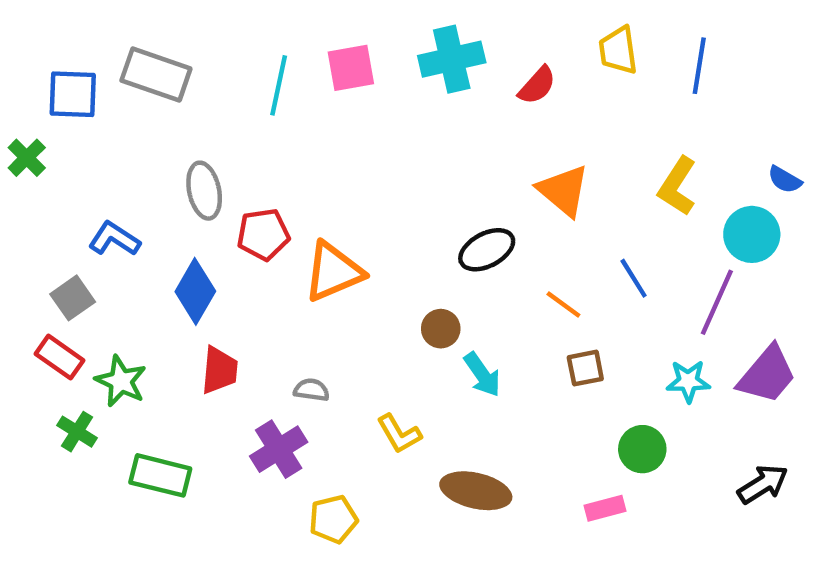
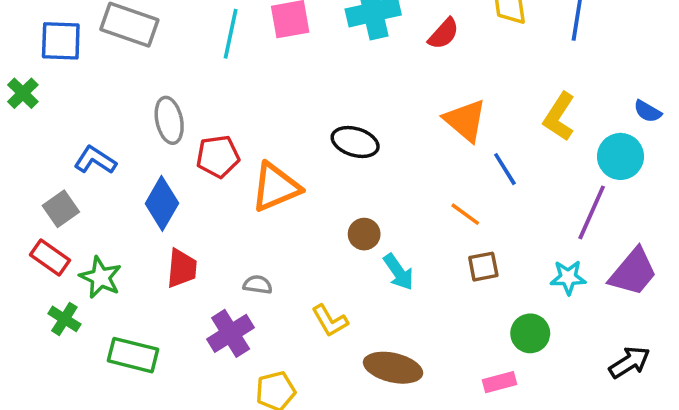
black ellipse: (487, 250) -> (355, 142), moved, turned 45
blue line: (634, 278) -> (505, 169), moved

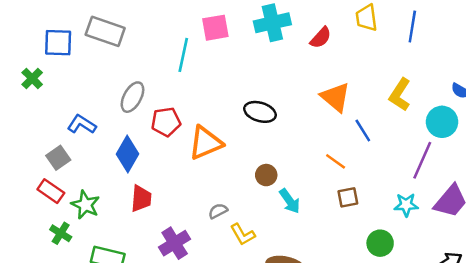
cyan line: (231, 34) -> (183, 55), moved
gray ellipse: (169, 120) -> (132, 97), turned 40
gray semicircle: (258, 285) -> (218, 211), moved, turned -36

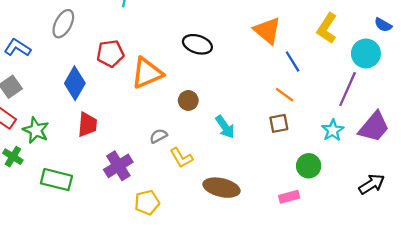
gray ellipse: (132, 97) -> (63, 24), moved
blue L-shape: (82, 124) -> (17, 48), moved
orange line: (336, 161) -> (285, 95), moved
brown circle: (266, 175) -> (188, 100), moved
cyan star: (406, 205) -> (333, 130), turned -30

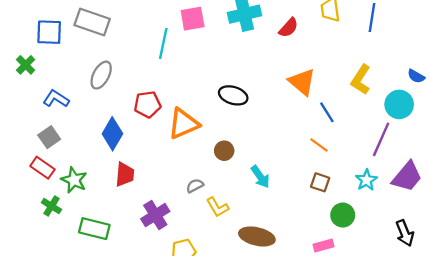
brown square: (279, 123) -> (320, 182), moved, turned 30
black arrow: (372, 184) -> (405, 233), turned 100

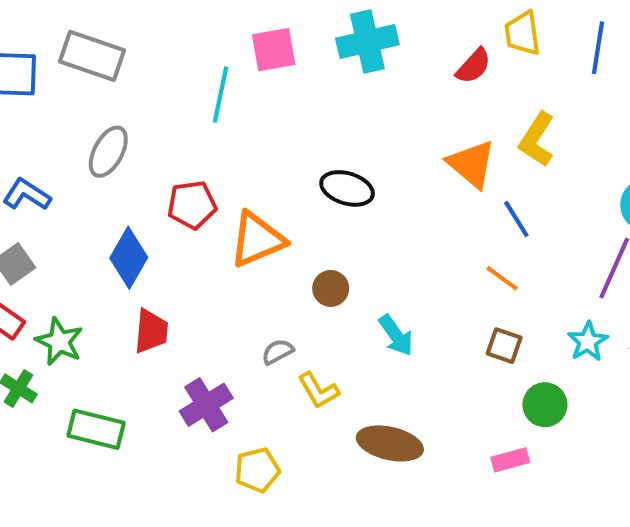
red semicircle: (289, 28) -> (474, 66), moved
yellow L-shape: (361, 80) -> (537, 139), moved

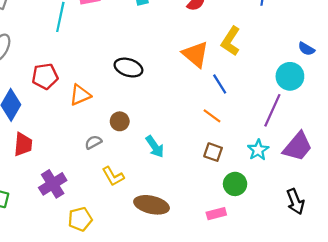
orange triangle: (257, 239) -> (80, 95), size x0.7
gray semicircle: (278, 352) -> (93, 142), moved

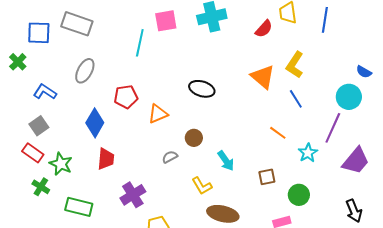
blue line: (220, 84) -> (296, 99), moved
cyan star: (258, 150) -> (308, 153), moved
brown square: (213, 152) -> (267, 177), moved, turned -30
yellow L-shape: (113, 176) -> (202, 186), moved

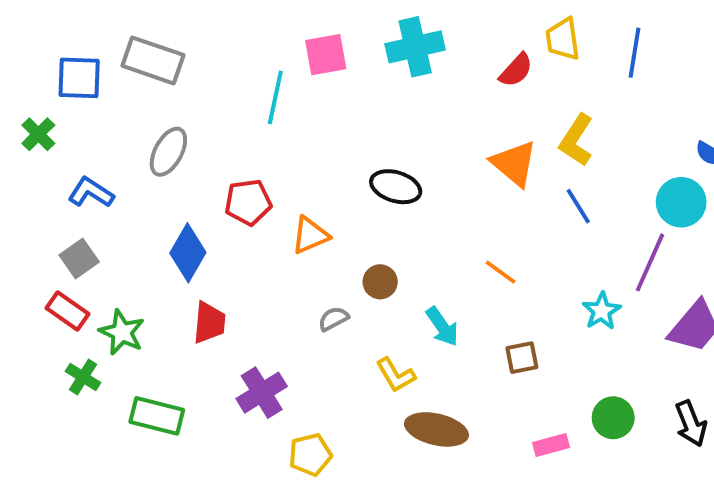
orange line: (278, 133) -> (501, 272), moved
green circle: (299, 195) -> (613, 418), moved

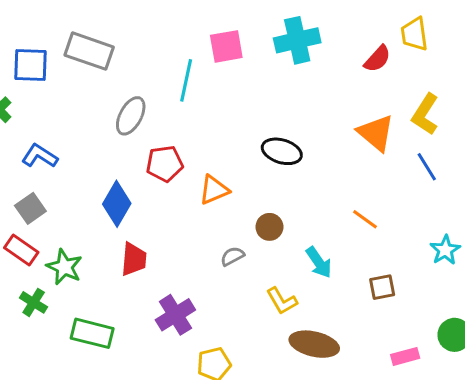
gray ellipse: (168, 152) -> (131, 116), moved

